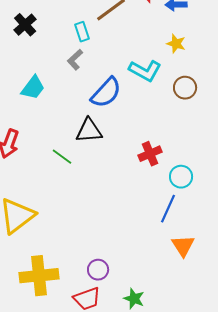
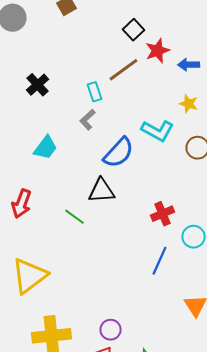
blue line: (168, 209) -> (160, 261), moved

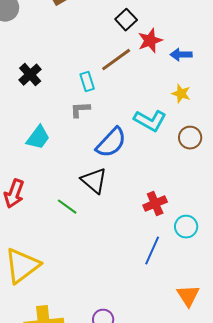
gray L-shape: (88, 120) -> (80, 110), turned 40
black triangle: (102, 191) -> (94, 181), turned 44

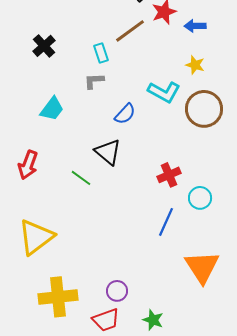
brown circle: (190, 138) -> (204, 109), size x1.6
blue semicircle: (111, 143) -> (125, 114), size x0.7
orange triangle: (188, 296) -> (202, 267), size x1.5

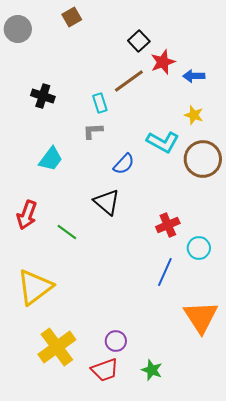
black cross: (44, 46) -> (43, 96), turned -30
green line: (81, 178) -> (67, 232), moved
yellow cross: (58, 297) -> (57, 347), turned -30

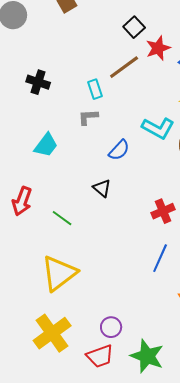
black triangle: (107, 202) -> (102, 188), size x0.7
yellow triangle: (35, 287) -> (59, 273), moved
green star: (152, 370) -> (147, 356), size x1.6

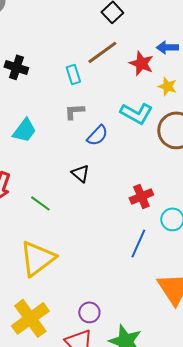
red star: (158, 48) -> (141, 63), moved, turned -30
gray L-shape: (88, 117) -> (74, 111), moved

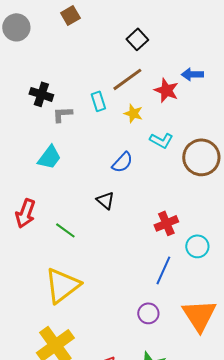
yellow star: (167, 86) -> (133, 113), moved
gray L-shape: (74, 111) -> (62, 114), moved
cyan L-shape: (136, 113) -> (161, 140), size x0.7
purple circle: (89, 312) -> (148, 313), moved

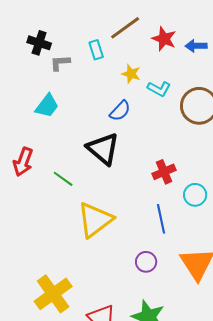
blue arrow: (192, 74) -> (196, 46), moved
yellow star: (133, 113) -> (131, 74), moved
black triangle: (105, 200) -> (103, 149), size x1.8
blue line: (163, 270) -> (161, 219), turned -36
yellow triangle: (62, 285) -> (95, 220), moved

